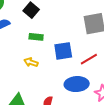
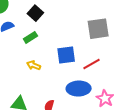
green rectangle: (36, 37) -> (30, 37), moved, turned -40

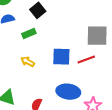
red line: (92, 64) -> (86, 59), moved

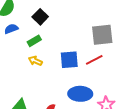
yellow arrow: (28, 62) -> (35, 61), moved

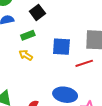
blue square: (69, 60) -> (61, 47), moved

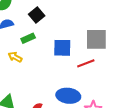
yellow arrow: (26, 55) -> (15, 57), moved

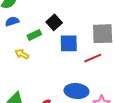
black square: (37, 15) -> (54, 22), moved

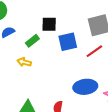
black square: (54, 22) -> (49, 24), turned -35

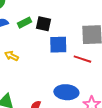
green rectangle: (32, 41) -> (24, 23), moved
red line: (94, 51) -> (82, 59), turned 42

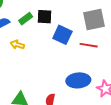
blue square: (58, 45) -> (62, 35), turned 36
yellow arrow: (11, 56) -> (17, 45), moved

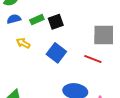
black square: (44, 17) -> (56, 22), turned -35
blue square: (62, 35) -> (56, 53), moved

